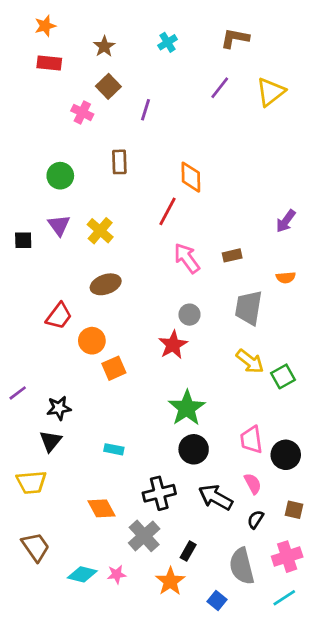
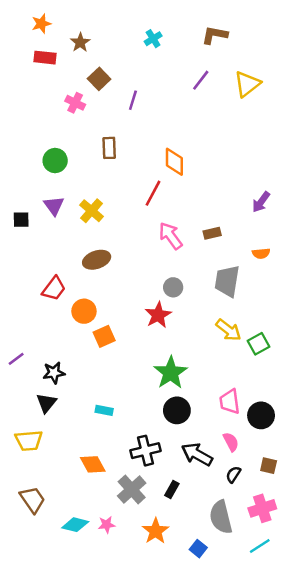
brown star: (104, 46) -> (80, 42), moved
black rectangle: (188, 551) -> (172, 490), moved

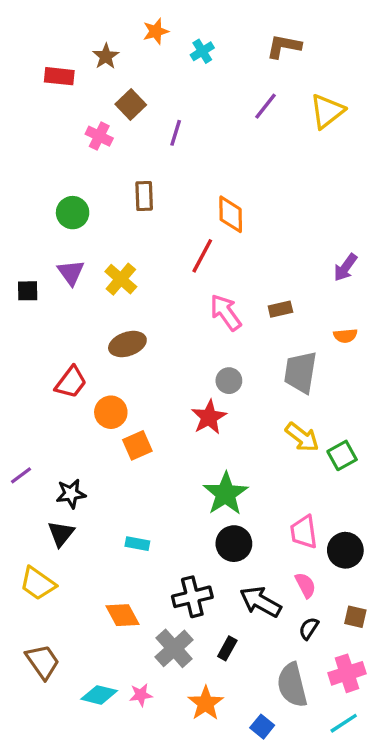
orange star: (41, 24) -> (156, 31), moved
yellow trapezoid: (29, 441) -> (38, 584), turned 40

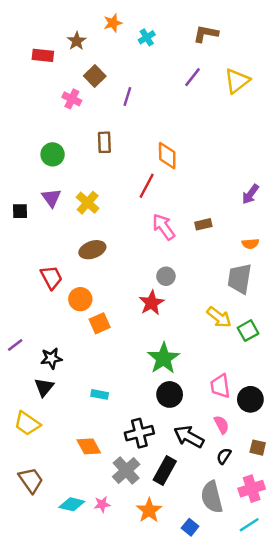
gray trapezoid: (300, 372) -> (240, 279), moved
red trapezoid: (71, 382) -> (51, 277), turned -65
black rectangle: (227, 648) -> (165, 470), size x1.6

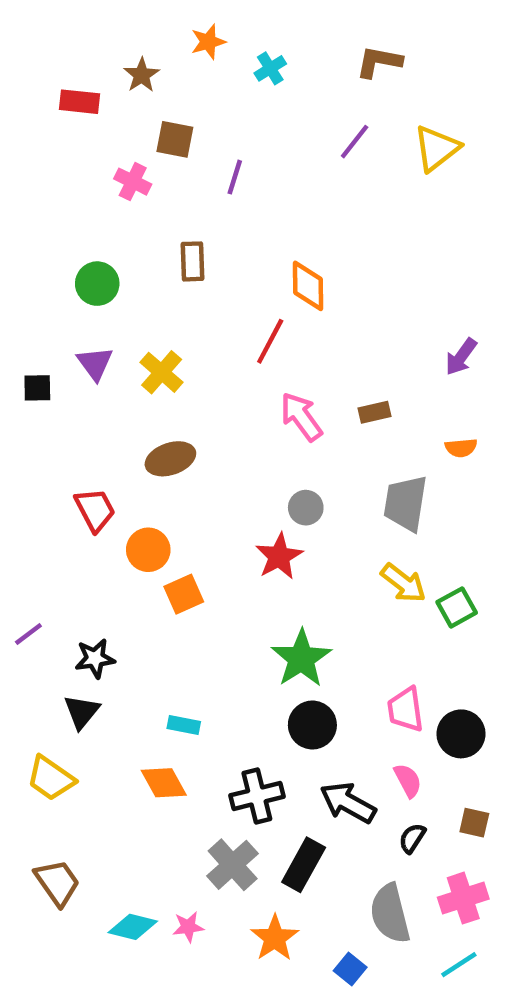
brown square: (95, 76) -> (175, 139), turned -35
gray trapezoid: (240, 279) -> (406, 503), moved
orange diamond: (89, 446) -> (164, 783), moved

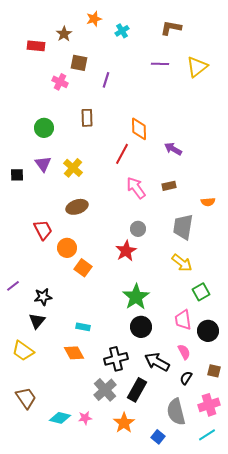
purple line: (355, 142) -> (160, 64), turned 54
purple arrow: (461, 357) -> (173, 149), moved, turned 84
orange square: (184, 594) -> (83, 268), turned -30
green square: (457, 607) -> (201, 292), moved

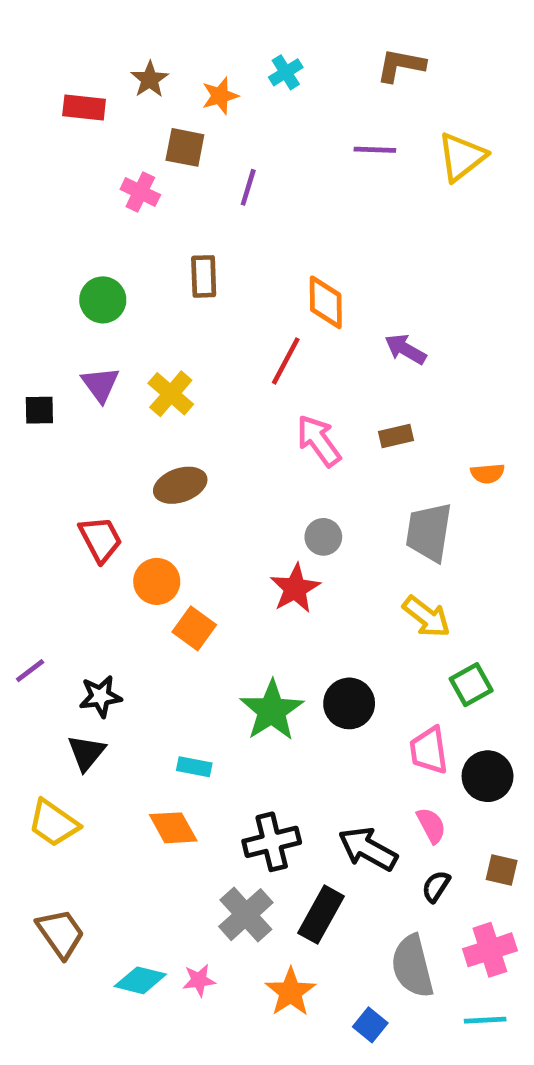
orange star: (94, 19) -> (220, 96), moved
green star: (136, 297) -> (272, 710), moved
black circle: (141, 327) -> (349, 703), moved
cyan line: (207, 435) -> (485, 1020), turned 30

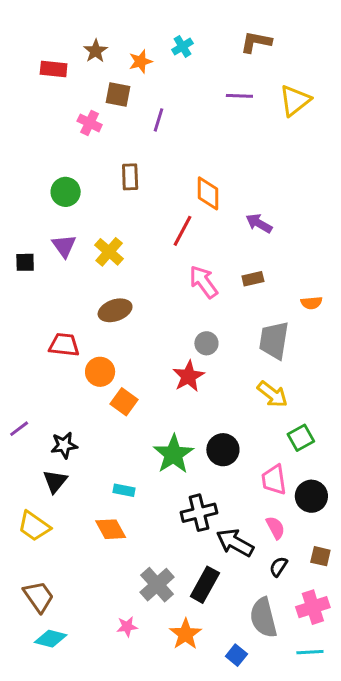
red trapezoid: (100, 539) -> (64, 345), turned -56
black cross: (272, 842) -> (199, 513), moved
cyan diamond: (140, 980) -> (51, 639), moved

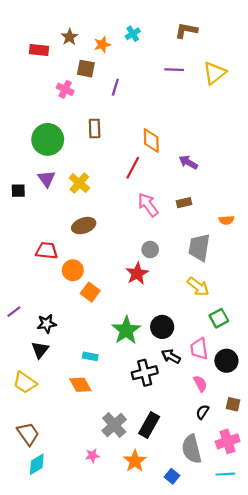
green circle: (66, 192) -> (48, 139), size x1.5
black arrow: (235, 543) -> (171, 356), moved, size x0.7
cyan diamond: (51, 639) -> (37, 464), turned -45

